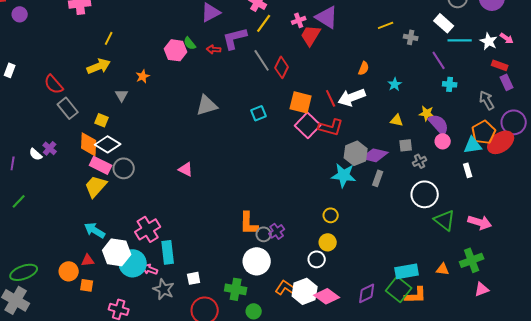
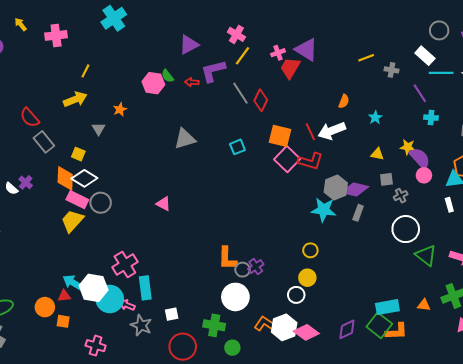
cyan arrow: (95, 230) -> (73, 283), moved

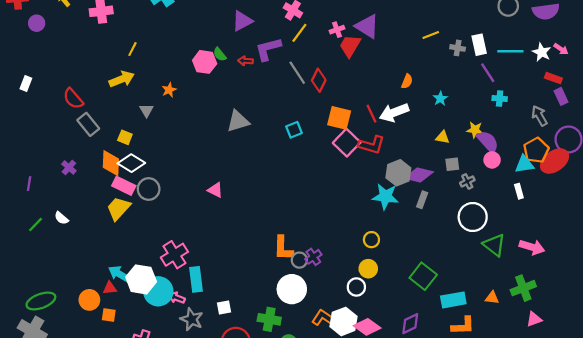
white rectangle: (425, 56) -> (479, 45), moved, turned 36
white semicircle: (11, 189) -> (61, 218), moved
green square: (379, 325) -> (423, 276), moved

